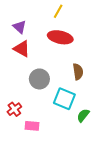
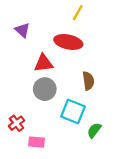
yellow line: (58, 11) -> (78, 13), moved
red triangle: (22, 49) -> (44, 63), moved, turned -36

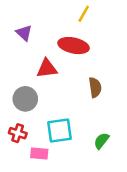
gray circle: (45, 89) -> (25, 99), moved
cyan square: (73, 111) -> (60, 131), moved, turned -30
red cross: (16, 123) -> (18, 133), turned -35

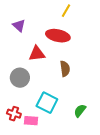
brown semicircle: (95, 87) -> (65, 69), moved
cyan square: (60, 131) -> (47, 103), turned 35
red cross: (18, 133) -> (14, 114), moved

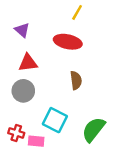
red triangle: (37, 54) -> (28, 63), moved
green semicircle: (80, 111) -> (93, 129), size x1.6

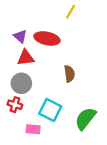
purple triangle: (22, 30) -> (20, 36), moved
red ellipse: (68, 42) -> (47, 38), moved
red cross: (16, 133) -> (15, 105), moved

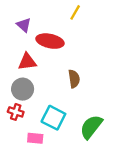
purple triangle: (20, 36) -> (24, 25), moved

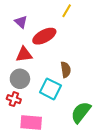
red ellipse: (50, 41) -> (44, 36), turned -40
cyan square: (53, 118) -> (50, 89), moved
pink rectangle: (35, 138) -> (31, 122), size x1.5

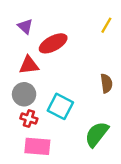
yellow line: (67, 11) -> (106, 25), moved
brown semicircle: (66, 70) -> (106, 83), moved
red cross: (14, 99) -> (29, 118), moved

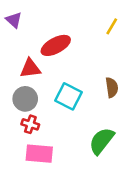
purple triangle: (25, 26) -> (14, 20), moved
cyan square: (60, 106) -> (68, 96), moved

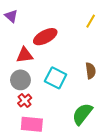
red cross: (30, 124) -> (25, 101), turned 32

